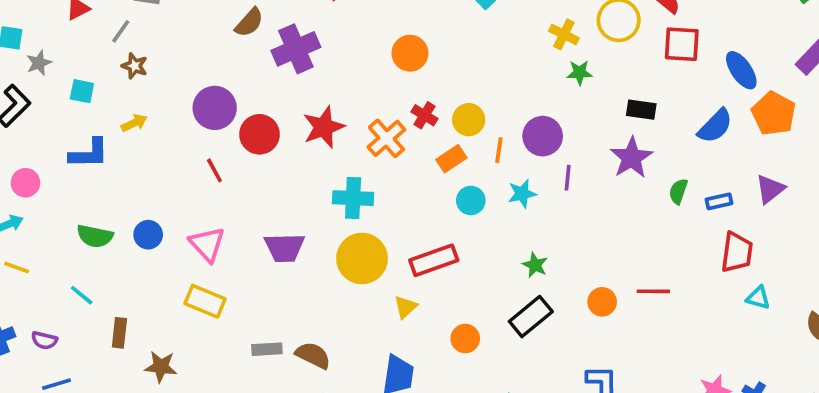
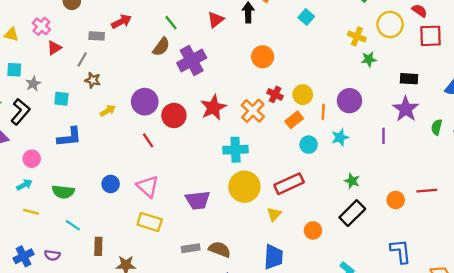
yellow arrow: (134, 123) -> (108, 111), moved
purple line: (568, 178) -> (384, 136), moved
green semicircle: (95, 236) -> (63, 192), moved
purple trapezoid: (285, 248) -> (198, 200), moved

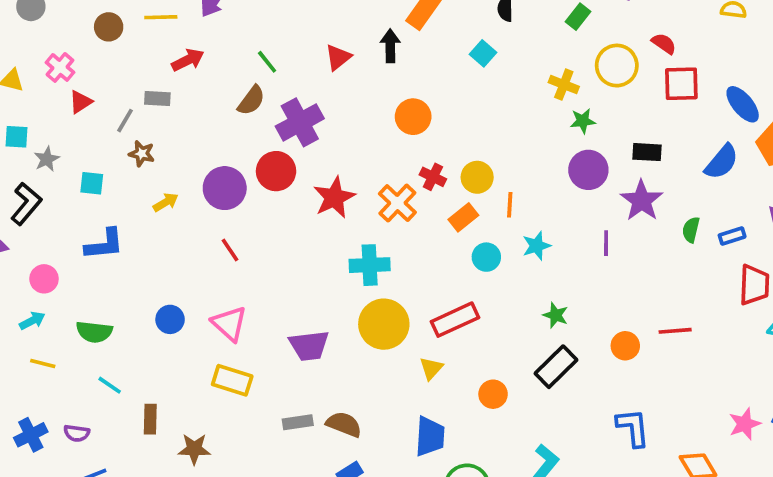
gray rectangle: (97, 36) -> (157, 98), moved
purple circle: (349, 101) -> (588, 170), moved
red circle: (174, 115) -> (276, 171), moved

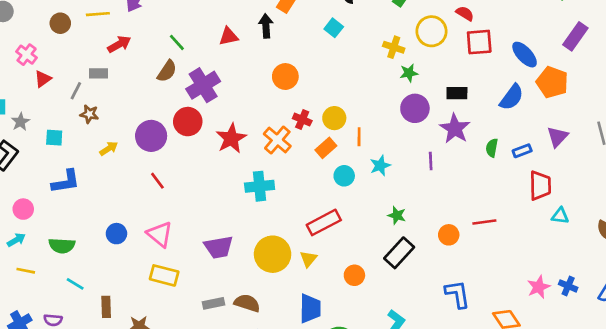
red triangle: (338, 57) -> (229, 36), turned 30
yellow circle: (384, 324) -> (273, 254), moved

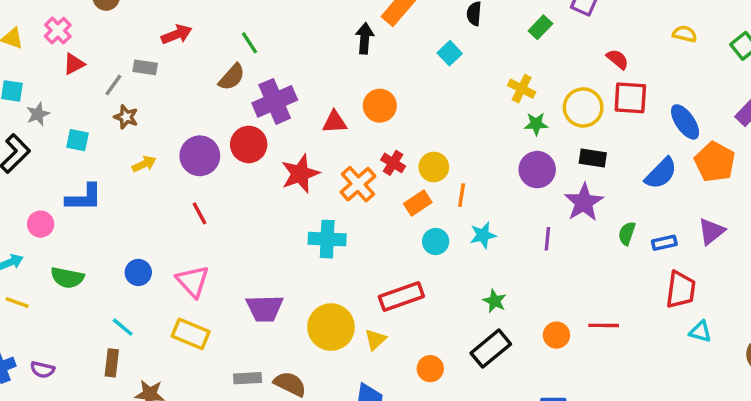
yellow circle: (431, 31) -> (583, 107), moved
red triangle: (229, 36) -> (334, 122), moved
pink circle: (23, 209) -> (41, 224), moved
cyan line: (75, 284) -> (123, 327), moved

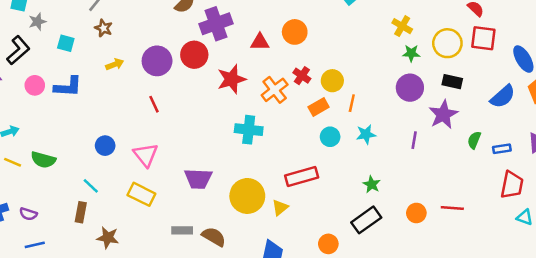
pink circle: (41, 224) -> (35, 85), moved
green semicircle: (67, 278) -> (43, 160), moved
orange circle: (430, 369) -> (328, 244), moved

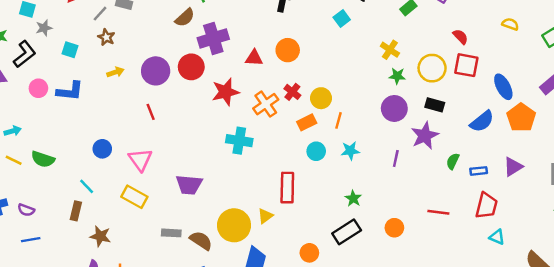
red rectangle: (302, 176) -> (287, 188), turned -76
yellow circle: (247, 196) -> (234, 225), moved
red line: (452, 208) -> (438, 212), moved

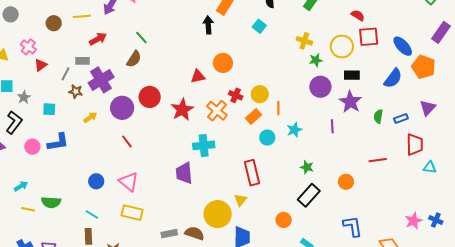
purple cross: (213, 38) -> (101, 80), moved
purple trapezoid: (189, 185) -> (184, 173), moved, turned 95

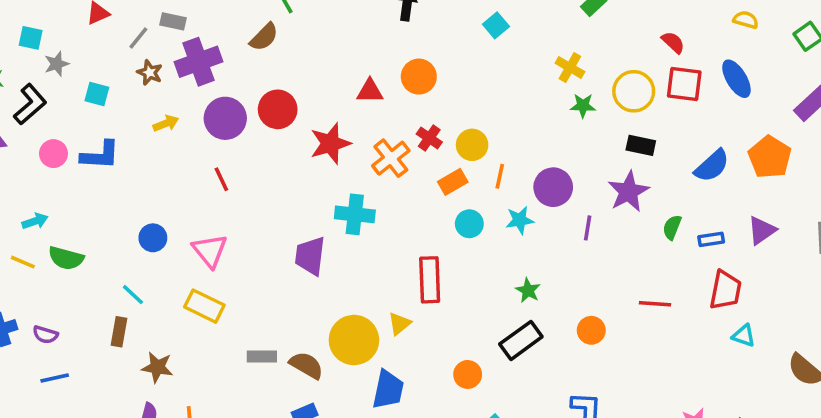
blue ellipse: (403, 46) -> (736, 79), moved
purple circle: (320, 87) -> (553, 187), moved
cyan arrow: (21, 186) -> (35, 221), moved

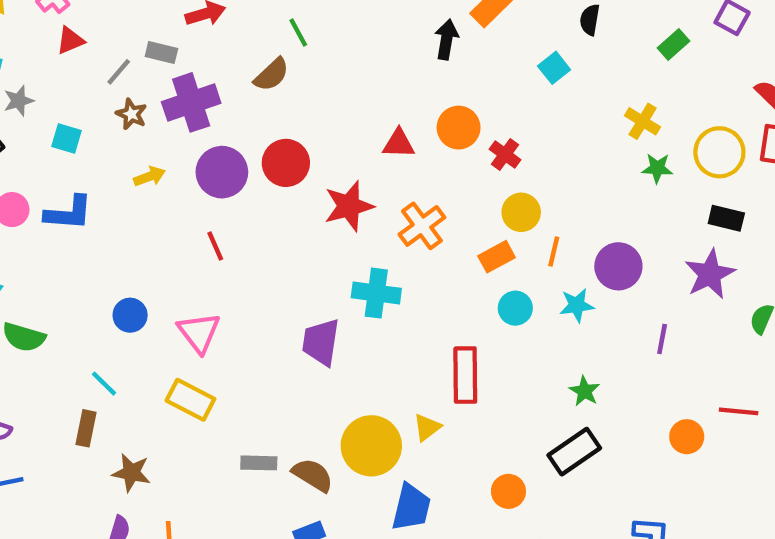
red cross: (429, 138) -> (505, 154), moved
purple line: (588, 228) -> (662, 339), moved
orange circle: (591, 330) -> (687, 437), moved

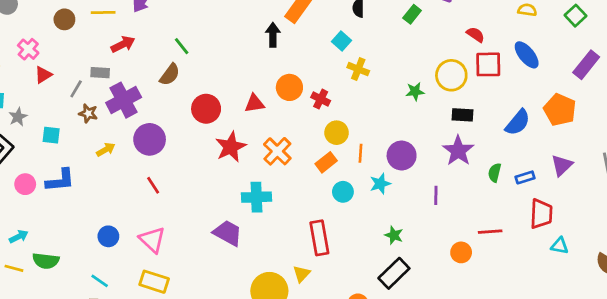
yellow cross: (643, 121) -> (358, 69), moved
red circle: (286, 163) -> (206, 109), moved
purple trapezoid: (321, 342) -> (228, 233), turned 120

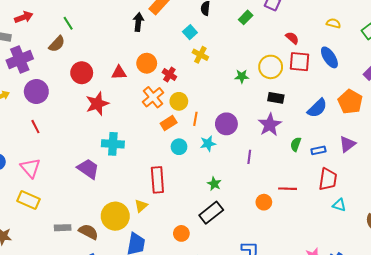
orange cross: (277, 151) -> (153, 97), moved

